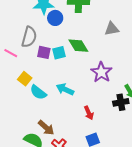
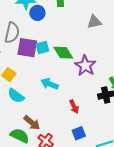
green diamond: (78, 46) -> (63, 53), moved
purple square: (44, 52) -> (27, 48), size x1.5
cyan semicircle: (38, 92) -> (16, 96), moved

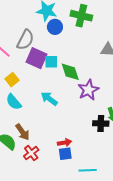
red arrow: (74, 107) -> (65, 143), moved, turned -88

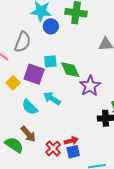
purple square: (36, 58) -> (34, 74), moved
cyan semicircle: (14, 102) -> (30, 107), moved
red cross: (31, 153) -> (53, 148), moved

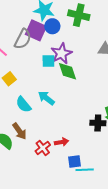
purple square: (34, 74) -> (36, 30), moved
purple star: (90, 86) -> (61, 53), moved
blue square: (73, 152) -> (74, 162), moved

